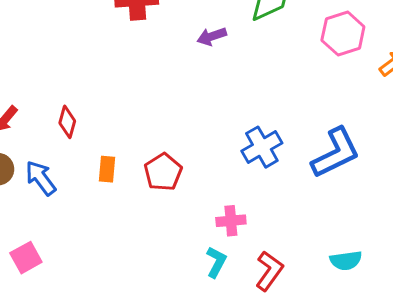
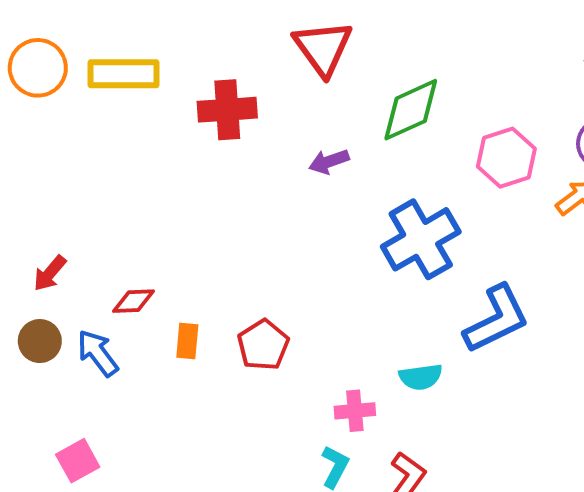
red diamond: (67, 122) -> (134, 301), moved, turned 72
blue cross: (262, 147) -> (421, 239), moved, size x1.4
cyan semicircle: (346, 261) -> (421, 377), moved

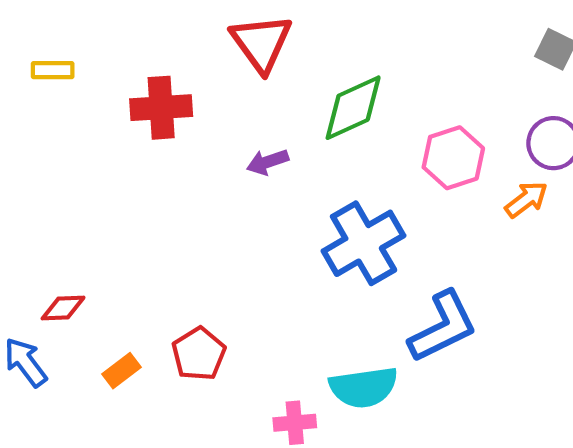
yellow rectangle: (124, 74) -> (53, 70), size x0.6
orange rectangle: (187, 341) -> (121, 371), moved, turned 48
cyan semicircle: (421, 377) -> (364, 387), size x1.5

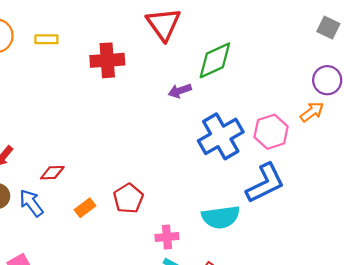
pink hexagon: (453, 158) -> (271, 132), moved
purple arrow: (268, 162) -> (180, 91), moved
pink cross: (295, 423) -> (167, 237), moved

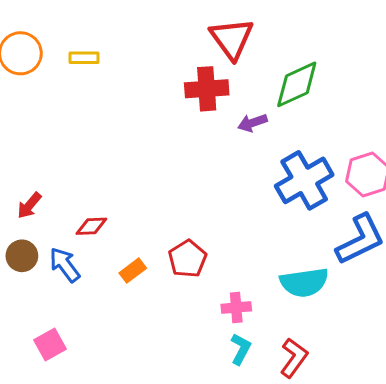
red cross: (107, 60) -> (207, 89), moved

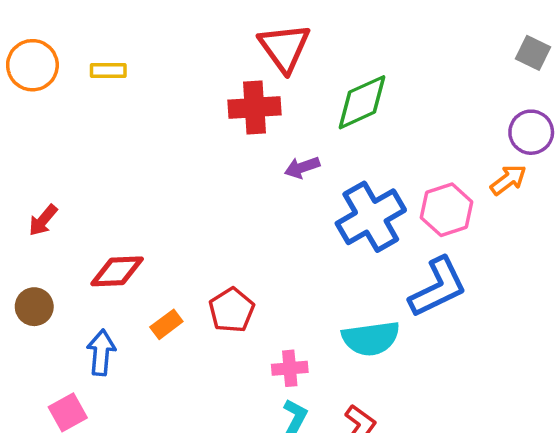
purple arrow: (252, 123) -> (302, 167), moved
red arrow: (29, 206) -> (43, 220), moved
red diamond: (91, 226) -> (117, 271), size x1.4
blue arrow: (65, 265) -> (101, 352), moved, turned 42

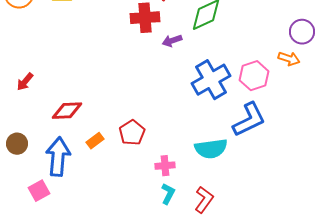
purple arrow: (302, 167) -> (172, 41), moved
orange arrow: (508, 180) -> (289, 59), turned 55
brown circle: (34, 307) -> (17, 144), moved
blue arrow: (101, 352) -> (58, 157), size x1.5

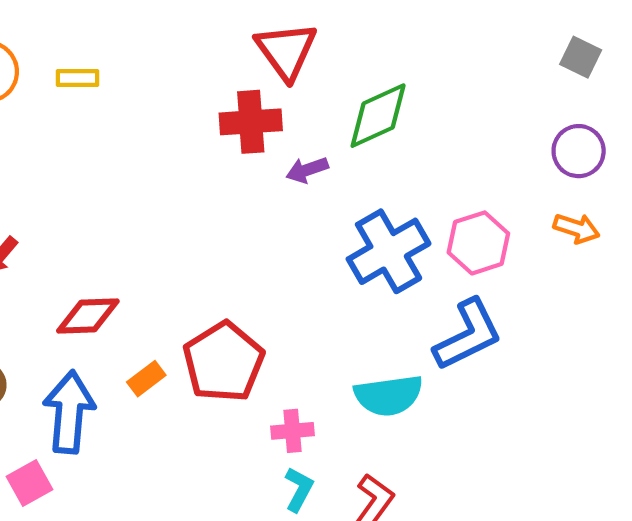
orange arrow: (289, 59) -> (576, 228), moved
red pentagon: (132, 133) -> (224, 362), size x1.5

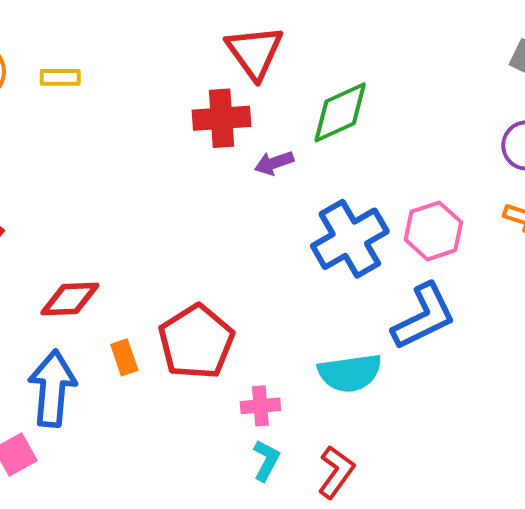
orange rectangle: (146, 379) -> (124, 357), turned -72

